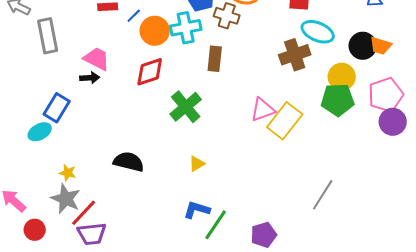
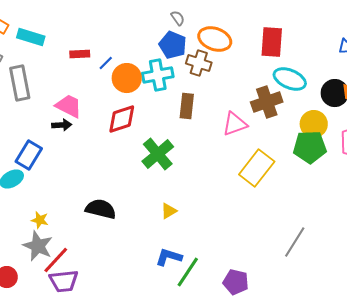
pink triangle: (263, 110) -> (235, 124), moved
purple pentagon: (264, 235) -> (236, 282), turned 30

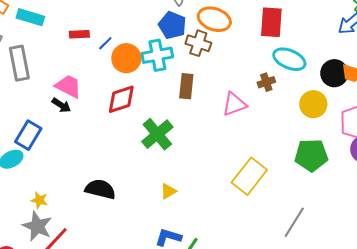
brown cross: (267, 102) -> (266, 82), size x0.6
black arrow: (62, 125) -> (61, 105), turned 36
green pentagon: (310, 147) -> (311, 155), moved
yellow rectangle: (257, 168) -> (249, 176), moved

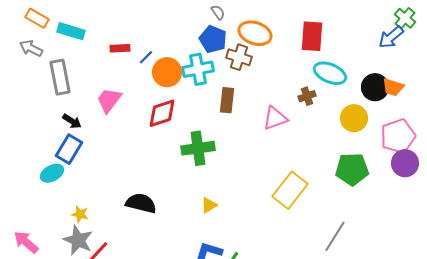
pink trapezoid: (68, 86) -> (109, 100), turned -80
black arrow: (61, 105) -> (72, 121), moved
green cross: (157, 134) -> (198, 148), turned 32

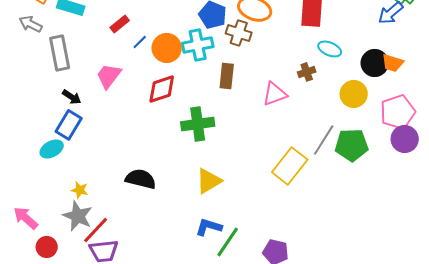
red rectangle: (120, 48) -> (120, 24), turned -36
blue line: (146, 57) -> (140, 42), moved
cyan ellipse: (330, 73) -> (330, 49), size x0.7
yellow triangle: (209, 205) -> (209, 181), size x1.6
gray line: (335, 236) -> (324, 140), moved

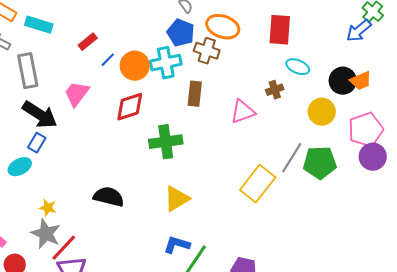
orange trapezoid: (393, 63) -> (361, 81), turned -40
black arrow: (72, 97) -> (40, 115), size x1.8
blue rectangle: (69, 125) -> (37, 143), size x0.7

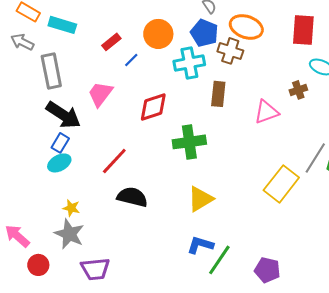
orange circle: (135, 66) -> (158, 34), moved
cyan ellipse: (20, 167) -> (59, 163), moved
red line: (64, 248) -> (114, 161), moved

